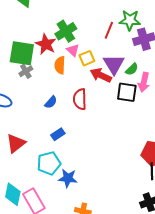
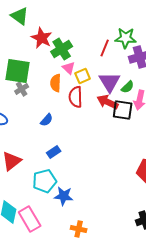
red star: (46, 44) -> (42, 38), moved
red arrow: (101, 75) -> (108, 102), moved
red semicircle: (80, 99) -> (76, 97), moved

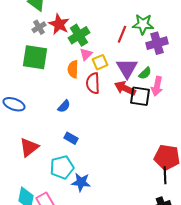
pink triangle: (69, 68) -> (86, 54), turned 32
gray cross: (22, 89) -> (39, 27), moved
blue rectangle: (54, 152) -> (71, 138), turned 64

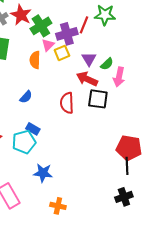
purple cross: (157, 43) -> (67, 34), moved
purple triangle: (127, 68) -> (89, 59), size x0.7
red semicircle: (93, 83) -> (67, 103), moved
black square: (140, 96) -> (98, 99), moved
cyan pentagon: (62, 167) -> (24, 142), moved

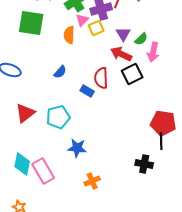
black square: (98, 99) -> (132, 74), turned -35
blue rectangle: (33, 129) -> (87, 91), moved
black cross: (124, 197) -> (144, 164), moved, turned 30
orange cross: (58, 206) -> (92, 181), turned -35

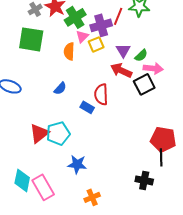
pink arrow: (153, 52) -> (153, 68), turned -96
black square: (132, 74) -> (144, 84), moved
red triangle: (25, 113) -> (39, 133), moved

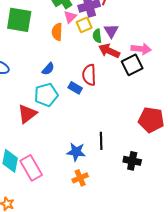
green semicircle: (141, 55) -> (97, 36), moved, turned 128
cyan pentagon: (58, 133) -> (46, 95), moved
black line: (161, 157) -> (101, 141), moved
blue star: (77, 164) -> (76, 152), moved

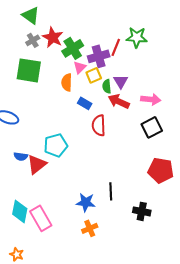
black square: (132, 65) -> (152, 127), moved
blue semicircle: (48, 69) -> (21, 156), moved, turned 56
blue rectangle: (75, 88) -> (85, 103), moved

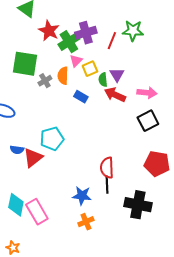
gray cross: (33, 40) -> (45, 81), moved
purple cross: (99, 56) -> (86, 33), moved
red semicircle: (99, 125) -> (107, 168), moved
black cross: (142, 211) -> (138, 205), size x1.5

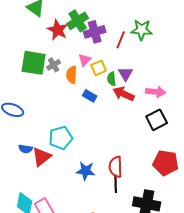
green cross: (69, 42) -> (78, 21), moved
gray cross: (45, 81) -> (54, 65), moved
blue star: (82, 196) -> (86, 171), moved

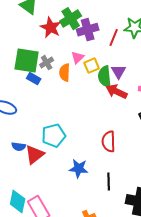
green semicircle: (112, 79) -> (105, 77), size x1.5
blue rectangle: (90, 96) -> (34, 79), moved
red semicircle: (116, 167) -> (109, 142), moved

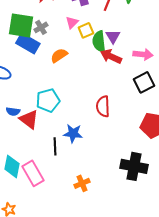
orange semicircle: (65, 73) -> (59, 55), moved, turned 54
blue rectangle: (34, 79) -> (28, 43), size x1.6
red triangle: (35, 155) -> (29, 119), turned -45
black line: (109, 182) -> (55, 146), moved

